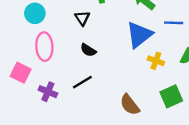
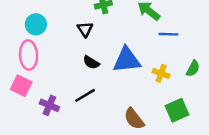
blue line: (174, 23) -> (168, 34), moved
blue triangle: (139, 35) -> (127, 60), moved, turned 32
pink ellipse: (44, 47) -> (29, 55), moved

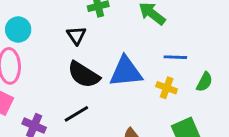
blue line: (168, 34) -> (175, 57), moved
black semicircle: (91, 62) -> (84, 75), size x1.6

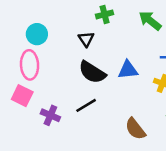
blue triangle: (126, 72) -> (128, 70), size x0.7

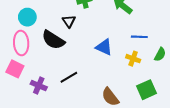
blue triangle: (128, 70) -> (104, 47), turned 30
black semicircle: (92, 72) -> (53, 40), moved

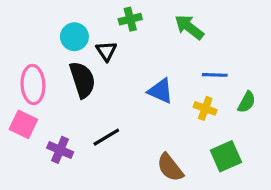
cyan circle: (27, 17) -> (74, 37), moved
black semicircle: (53, 40) -> (82, 80), turned -140

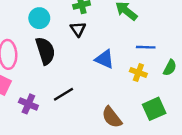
black triangle: (106, 51) -> (78, 29), moved

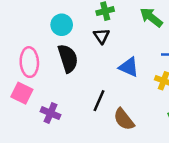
black line: (63, 94) -> (99, 101), moved, turned -35
brown semicircle: (112, 117) -> (124, 119), moved

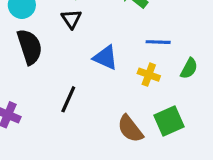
brown semicircle: (124, 119) -> (130, 129), moved

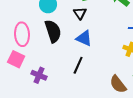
blue triangle: (105, 58) -> (84, 38), moved

